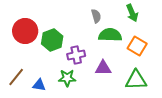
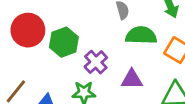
purple cross: (76, 55) -> (96, 62), turned -30

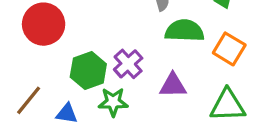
green hexagon: (64, 42) -> (88, 70), moved

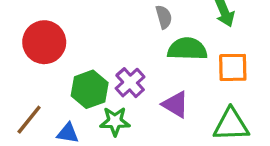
orange square: (229, 49) -> (233, 67), turned -32
purple triangle: (173, 85) -> (176, 104), turned 32

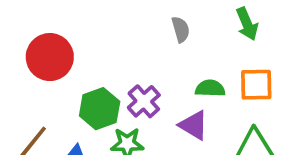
green semicircle: (187, 49) -> (210, 88), moved, size x0.7

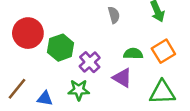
orange square: (256, 85) -> (163, 51), turned -30
green hexagon: (100, 109) -> (61, 48), moved

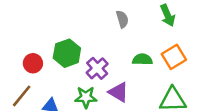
red circle: (28, 33) -> (33, 63), moved, size x0.6
purple triangle: (122, 78) -> (119, 92), moved

